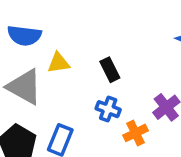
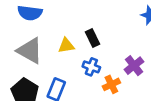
yellow triangle: (59, 63) -> (66, 46), moved

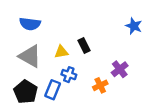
blue cross: (91, 67) -> (69, 75), moved

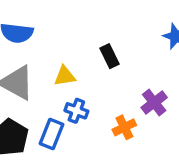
black rectangle: (84, 45) -> (109, 56), moved

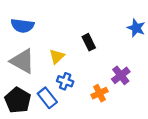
yellow triangle: (65, 76) -> (57, 56), turned -35
blue rectangle: (52, 134) -> (47, 98), turned -60

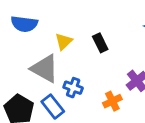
yellow triangle: (57, 56) -> (64, 42), moved
gray triangle: (22, 61) -> (45, 69), moved

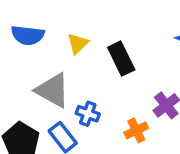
yellow triangle: (64, 42) -> (78, 44), moved
black rectangle: (100, 43) -> (121, 59), size x1.4

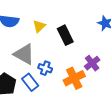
orange cross: (136, 130) -> (74, 78), size x1.5

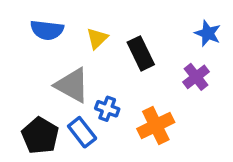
purple cross: (92, 63) -> (196, 77), moved

